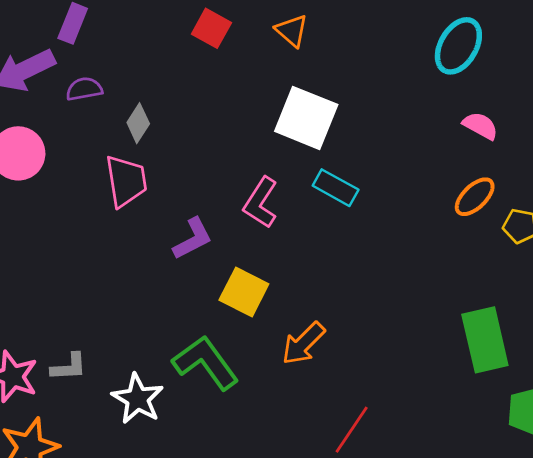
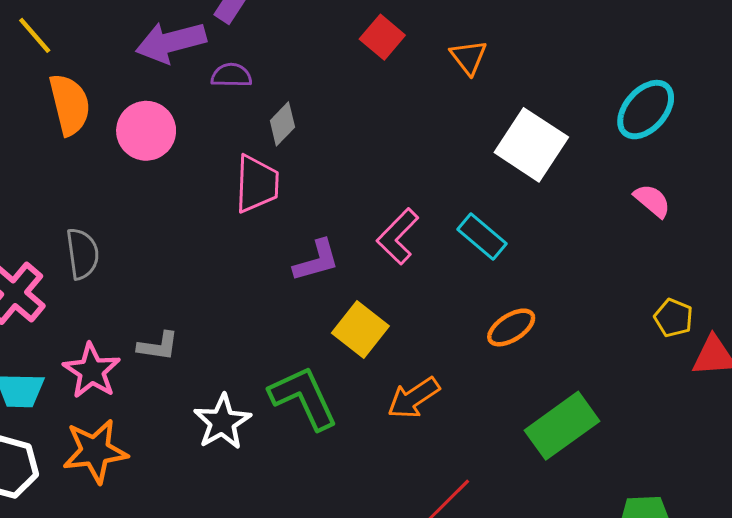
white square: (306, 118) -> (531, 145), moved
orange ellipse: (475, 197) -> (511, 327), moved
green rectangle: (485, 340) -> (562, 426), moved, turned 56
gray L-shape: (69, 367) -> (158, 346), moved

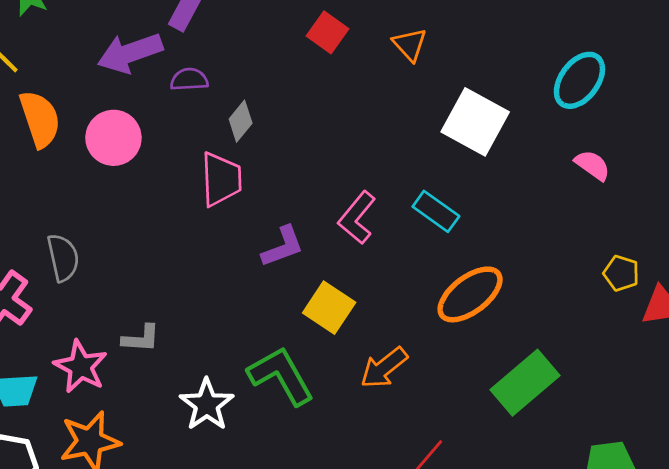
orange ellipse: (511, 327) -> (470, 294), size x1.5

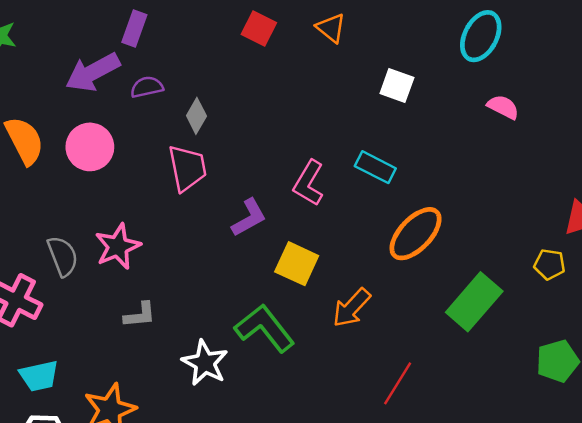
white square: (475, 122) -> (397, 86), size x0.6
yellow pentagon: (621, 273) -> (549, 264), moved
pink star: (81, 367) -> (118, 246), moved, turned 30

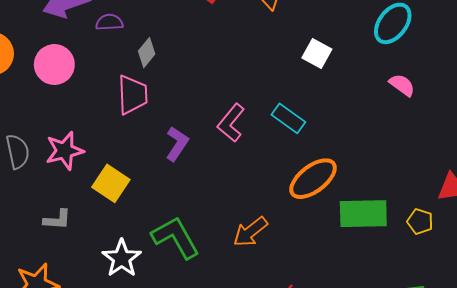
purple L-shape: (249, 218) -> (177, 144), turned -36
yellow square: (297, 264) -> (111, 183), moved
green rectangle: (474, 302) -> (363, 214), moved, turned 39
gray L-shape: (140, 315) -> (57, 220), moved

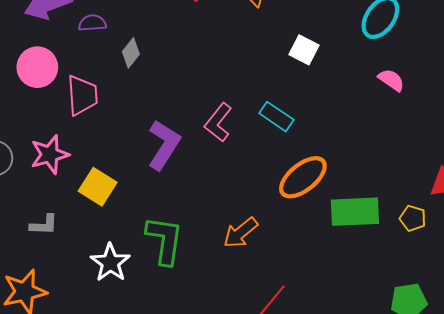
pink trapezoid: (132, 95) -> (82, 95), moved
purple L-shape: (177, 144) -> (164, 145), size x1.4
green L-shape: (176, 237) -> (165, 240), turned 39

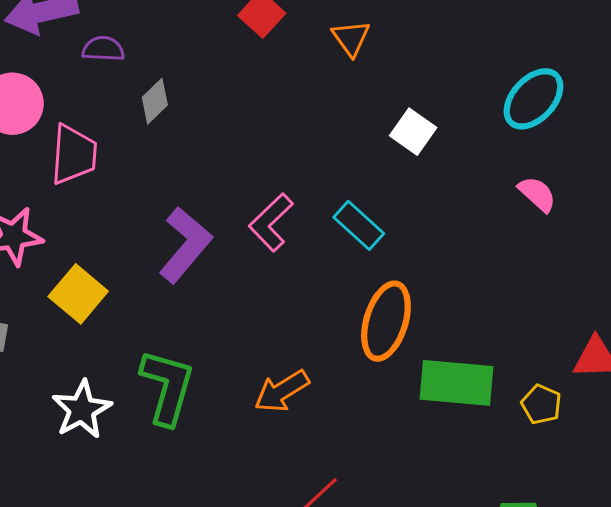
orange ellipse: (303, 177) -> (386, 321), turned -42

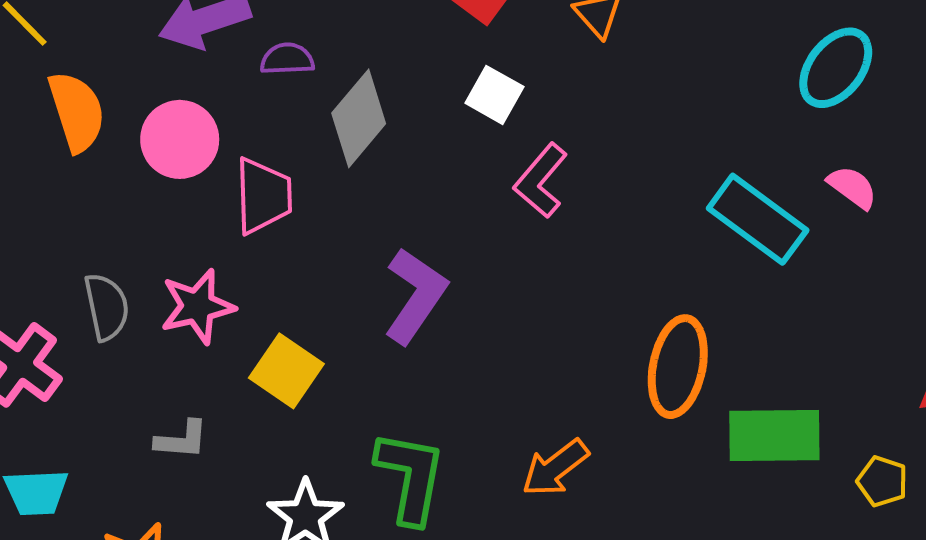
gray diamond: (155, 101) -> (359, 118), size x1.6
white square: (413, 132) -> (494, 95), moved
pink L-shape: (271, 222) -> (541, 181), moved
cyan rectangle: (359, 225) -> (758, 219), moved, size x1.5
yellow pentagon: (541, 404) -> (882, 481), moved

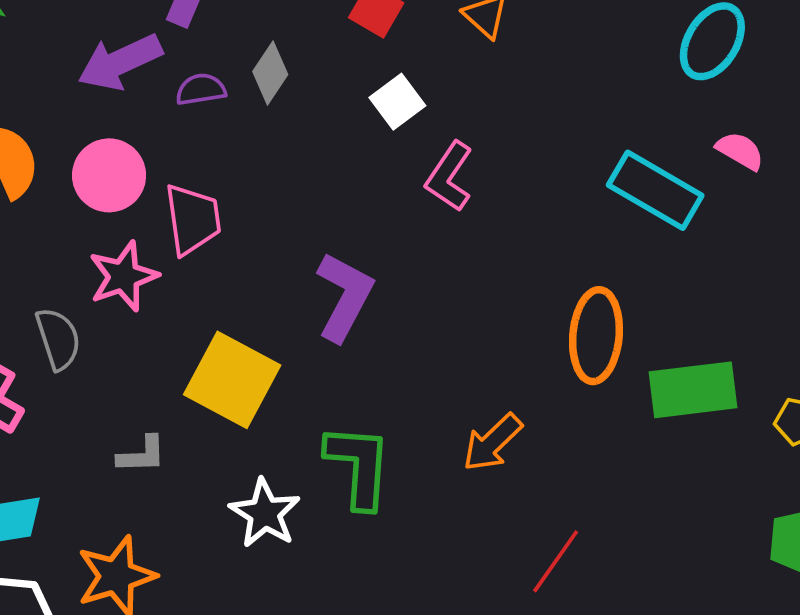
white square: (494, 95) -> (397, 102), turned 30
gray diamond: (359, 118) -> (270, 73), moved, size x0.7
pink star: (197, 306) -> (123, 276), moved
yellow square: (286, 371) -> (232, 380), size x1.4

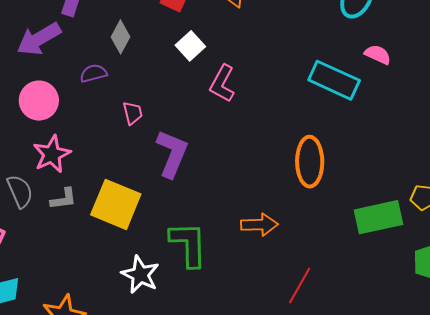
purple semicircle: (201, 89) -> (93, 73), moved
pink trapezoid: (193, 219) -> (133, 113), moved, size x0.6
green rectangle: (693, 390) -> (379, 217), moved
orange arrow: (492, 443) -> (259, 225), turned -132
gray L-shape: (142, 455) -> (63, 199), moved

